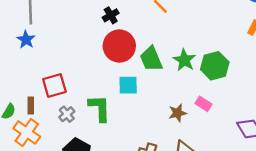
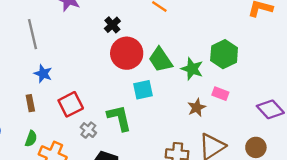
blue star: (26, 40) -> (43, 74), moved
green star: (184, 60) -> (192, 69), moved
brown rectangle: (31, 106) -> (30, 103), moved

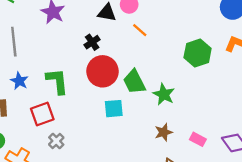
green hexagon: (224, 54) -> (198, 53), moved
pink rectangle: (220, 94) -> (198, 139), moved
green L-shape: (119, 118) -> (57, 81), moved

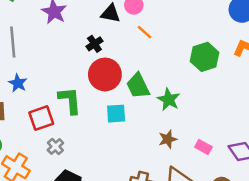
green L-shape: (57, 81) -> (70, 100), moved

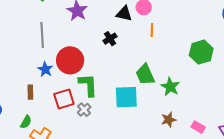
orange line: (144, 32) -> (152, 30), turned 48
red circle: (105, 74) -> (70, 60), moved
cyan square: (116, 114) -> (126, 97), size x1.4
gray cross: (55, 147) -> (84, 110), moved

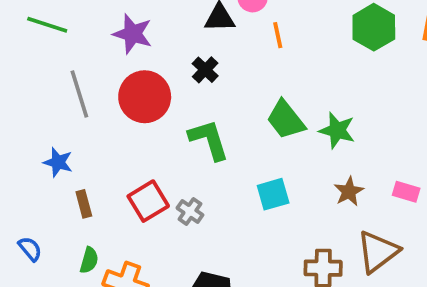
green hexagon: (201, 52) -> (374, 27), moved
red circle: (70, 60) -> (145, 97), moved
blue star: (45, 69) -> (58, 162), moved
green L-shape: (88, 85) -> (209, 140), moved
cyan square: (126, 97) -> (273, 194), moved, size x0.7

